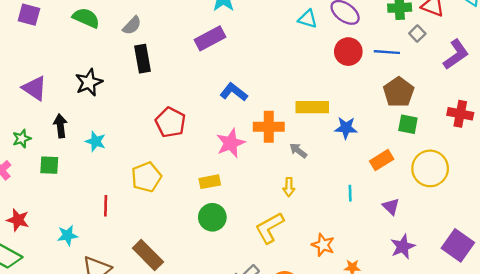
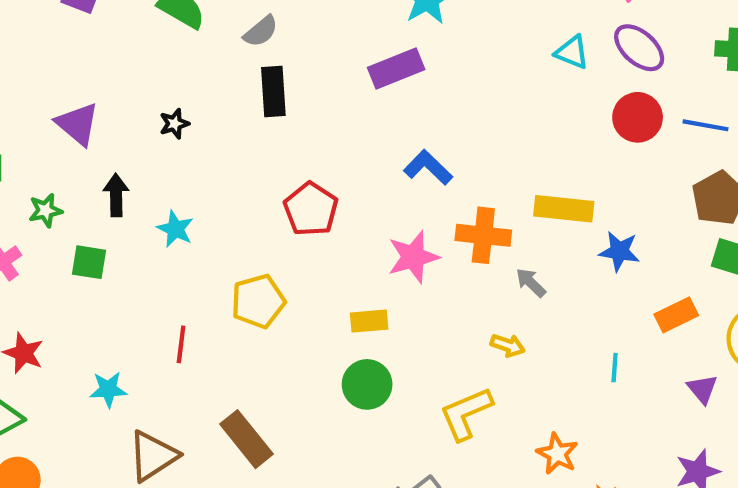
black star: (89, 82) -> (174, 124), size x0.6
yellow arrow: (289, 187) -> (508, 345), turned -78
purple triangle: (391, 207) -> (702, 389), moved

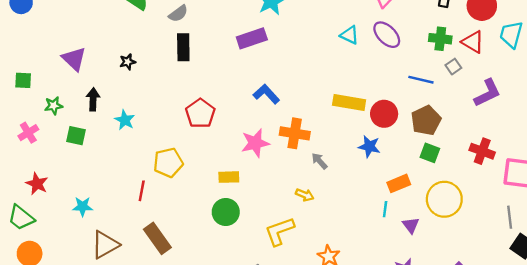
red circle: (638, 117) -> (384, 114), moved
yellow rectangle: (564, 209) -> (349, 103), moved
red line: (181, 344) -> (142, 191), moved
cyan line: (615, 368) -> (385, 209), moved

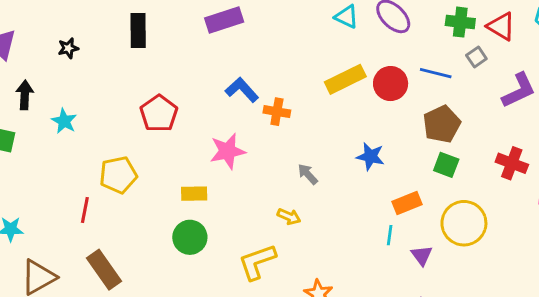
yellow rectangle: (349, 103) -> (345, 79), moved, turned -36
red circle: (384, 114) -> (391, 84), moved
orange cross: (295, 133) -> (277, 112), moved, size x0.7

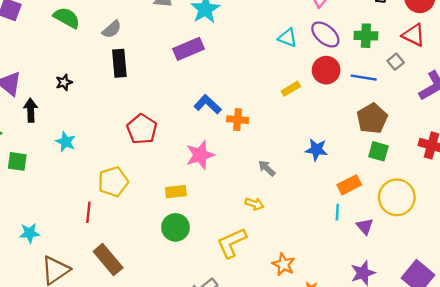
green cross: (460, 22) -> (366, 36), moved
yellow rectangle: (345, 79) -> (291, 89), size x0.6
red circle: (391, 84) -> (326, 70), moved
black arrow: (25, 95) -> (31, 110), moved

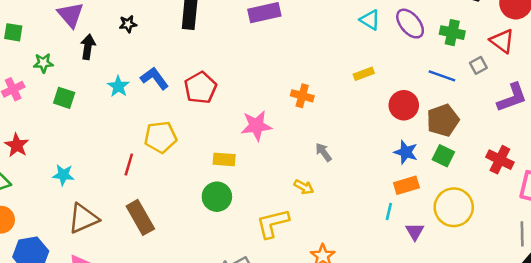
red circle: (326, 70) -> (404, 105), moved
blue L-shape: (208, 104) -> (155, 78), moved
blue star: (316, 150) -> (406, 152), moved

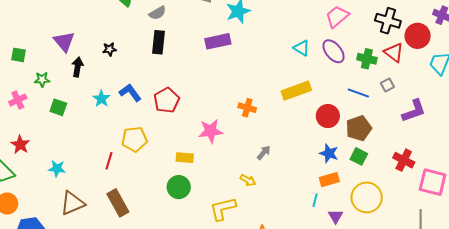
red triangle: (502, 41) -> (394, 52), moved
yellow rectangle: (364, 74) -> (296, 91), size x1.8
gray arrow: (324, 152) -> (264, 153), turned 77

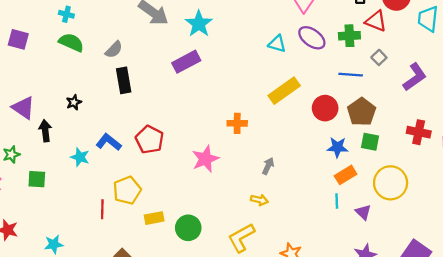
yellow rectangle: (185, 158) -> (154, 218), moved
red line: (109, 161) -> (102, 209), moved

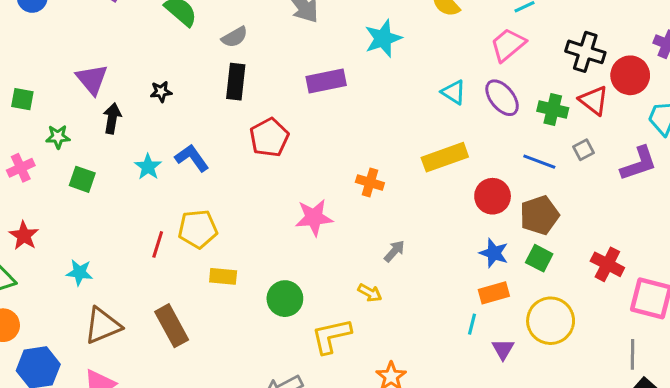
cyan star: (199, 24) -> (383, 38), moved
purple L-shape: (415, 77) -> (639, 164), moved
red pentagon: (150, 140) -> (269, 137), moved
green circle: (188, 228) -> (285, 299), moved

